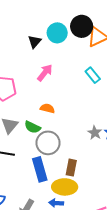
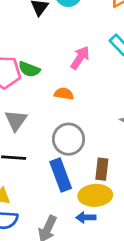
pink arrow: (45, 73) -> (80, 58), moved
green semicircle: (32, 127) -> (29, 69), moved

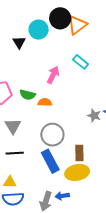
green semicircle: (29, 69) -> (28, 95), moved
blue arrow: (86, 217) -> (62, 196), moved

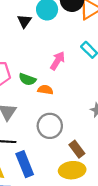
brown rectangle: (79, 153) -> (77, 149), turned -42
blue rectangle: (50, 161) -> (25, 164), moved

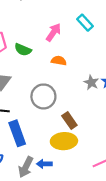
orange semicircle: (45, 90) -> (59, 61), moved

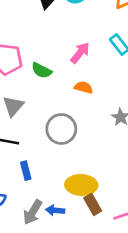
brown rectangle: (69, 120) -> (93, 204), moved
blue rectangle: (17, 133) -> (26, 171), size x0.6

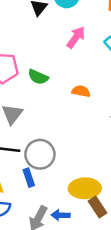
pink arrow: (80, 53) -> (76, 37), moved
gray circle: (61, 129) -> (40, 154), moved

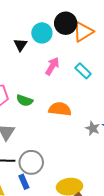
orange semicircle: (81, 91) -> (60, 109), size x1.5

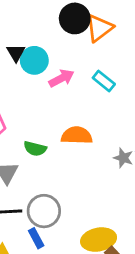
cyan circle: (42, 33) -> (34, 60), moved
pink arrow: (52, 66) -> (61, 78), turned 36
green semicircle: (25, 100) -> (35, 149), moved

